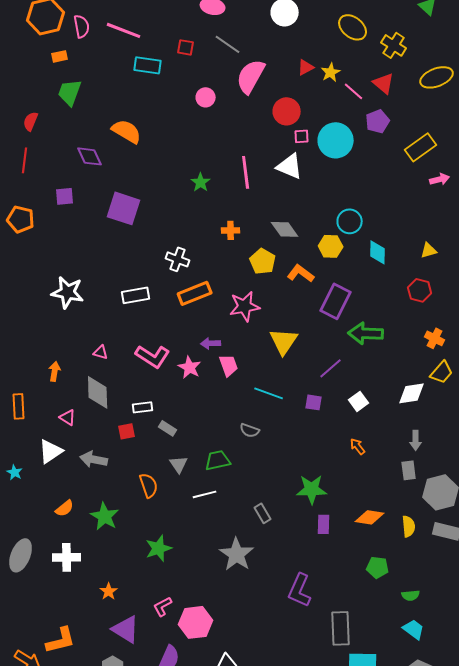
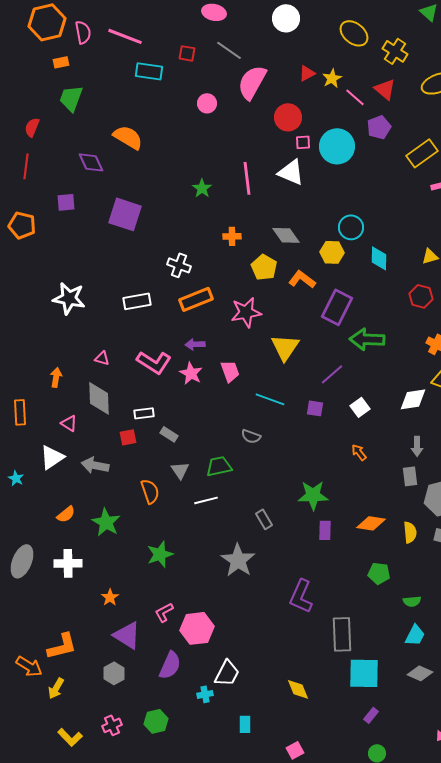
purple arrow: (211, 343) -> (195, 344), moved
cyan trapezoid: (414, 629) -> (415, 635), turned 80

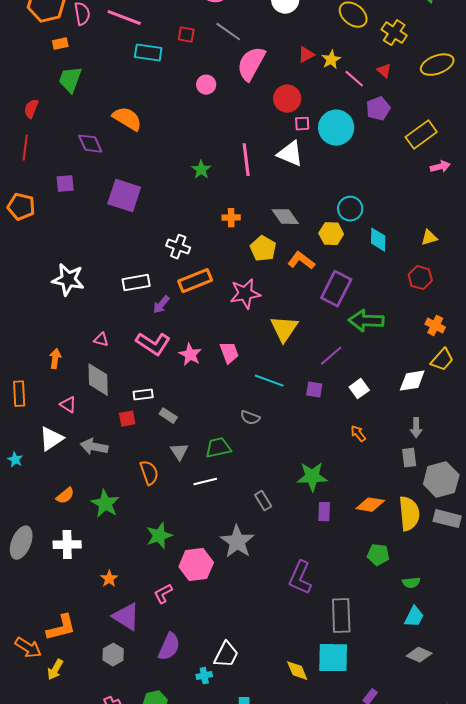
red triangle: (385, 89) -> (384, 71), size x0.7
purple arrow: (195, 344) -> (161, 305), moved, turned -48
yellow semicircle: (410, 532) -> (409, 514), size x1.6
pink hexagon: (197, 628) -> (196, 565), moved
cyan square: (364, 673) -> (333, 658), moved

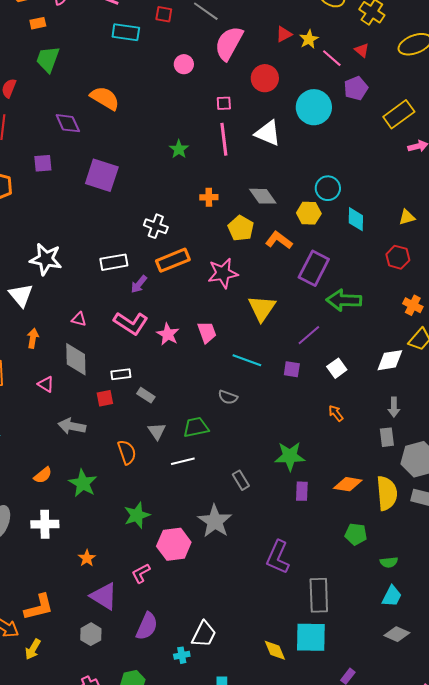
pink square: (302, 124) -> (224, 103), moved
white triangle: (51, 439) -> (21, 295), moved, turned -36

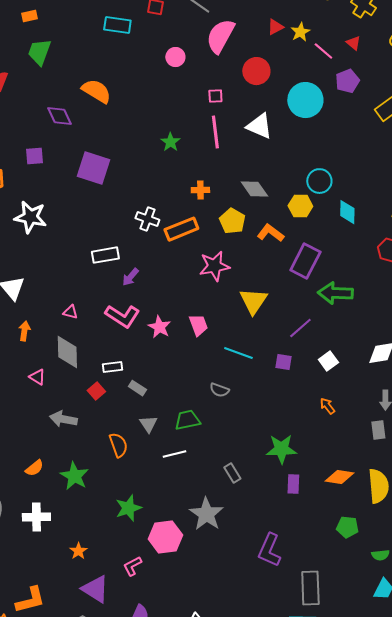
white star: (46, 259) -> (30, 217), moved
orange rectangle: (173, 260) -> (181, 229), moved
red square: (105, 398) -> (96, 391), turned -30

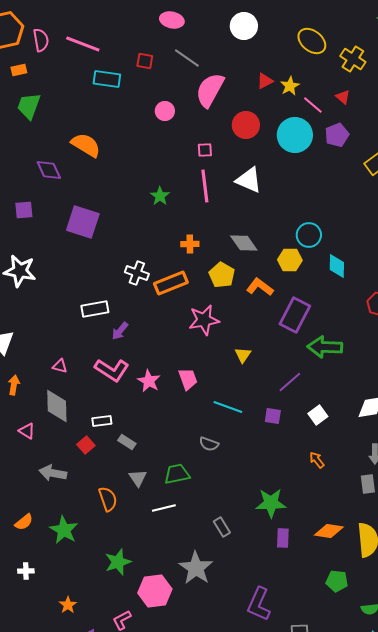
cyan circle: (305, 100) -> (295, 135), moved
yellow triangle: (253, 301) -> (243, 355), size x0.6
white cross: (36, 517) -> (26, 571), size x0.6

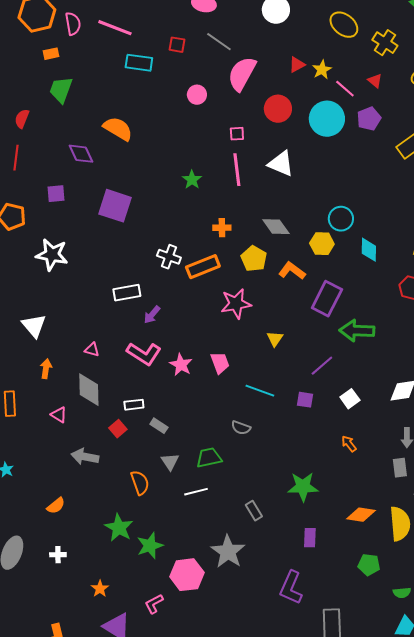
green star: (64, 530) -> (119, 528), moved
purple rectangle: (283, 538) -> (310, 538), moved

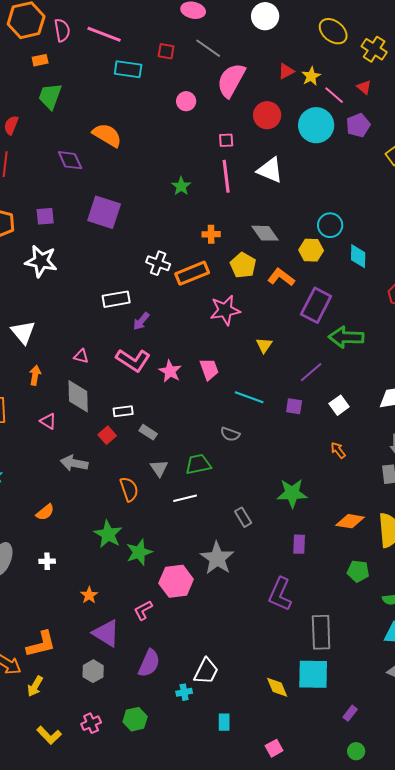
purple square: (56, 194) -> (45, 216), moved

